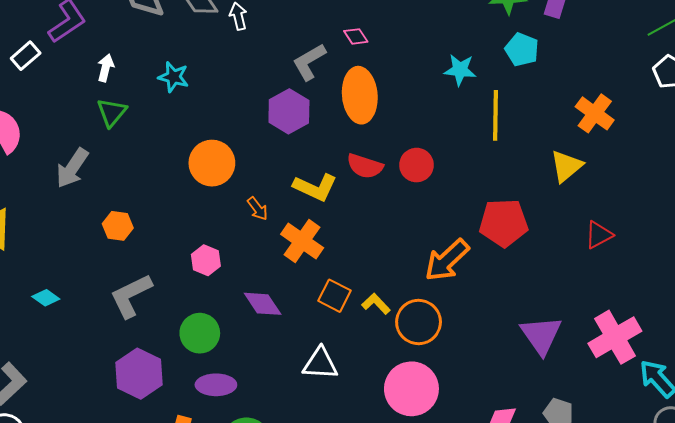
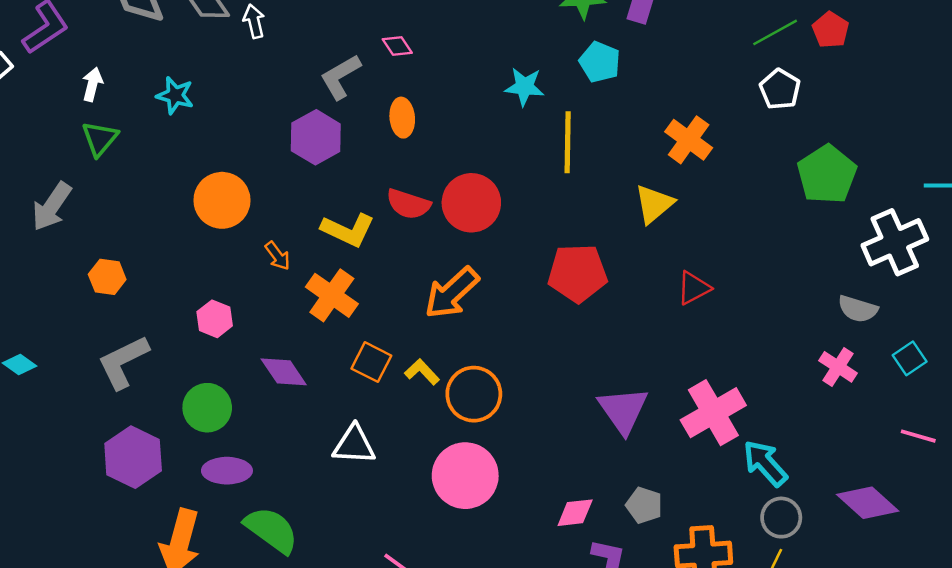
orange ellipse: (360, 95) -> (402, 118), size x0.6
red circle: (416, 165) -> (471, 203), size x1.4
orange arrow: (447, 260) -> (452, 293), moved

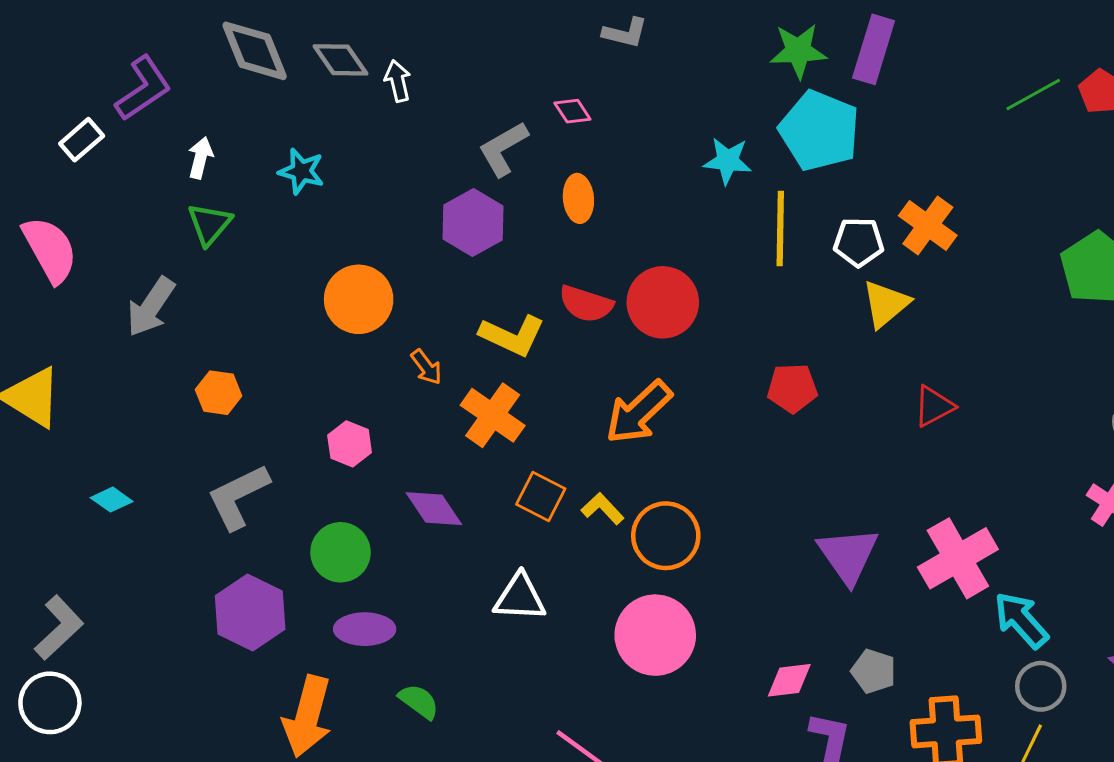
cyan pentagon: (600, 62) -> (819, 131), size x1.6
white pentagon: (780, 89) -> (859, 242), moved, turned -30
red pentagon: (578, 273) -> (792, 388), size x0.7
green semicircle: (271, 530) -> (419, 701), size x0.6

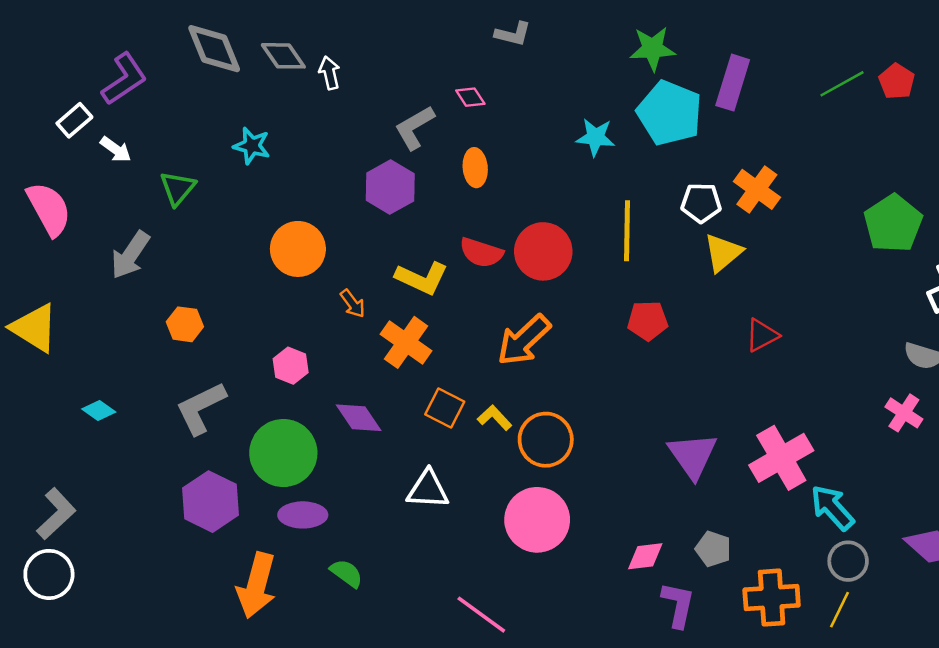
purple rectangle: (874, 49) -> (733, 83), moved
white arrow: (200, 158) -> (116, 149), moved, turned 112
yellow line: (780, 229) -> (627, 231), moved
green circle: (341, 552) -> (283, 453), size x1.4

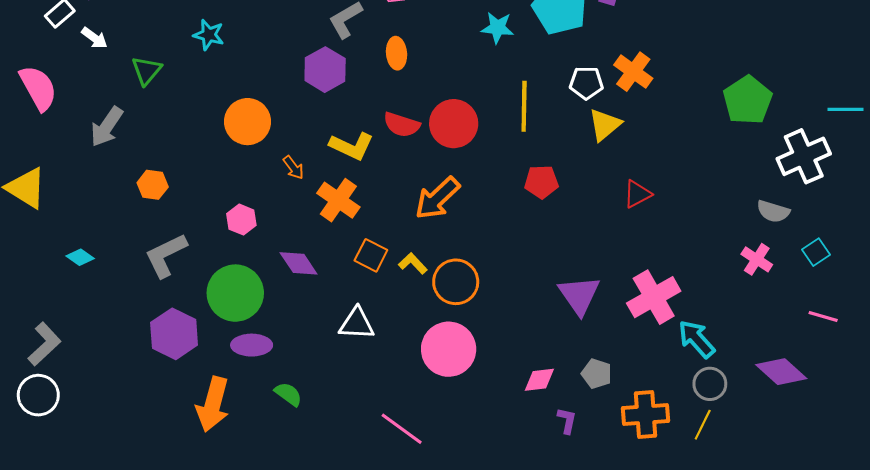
purple L-shape: (678, 605) -> (567, 421), size x0.7

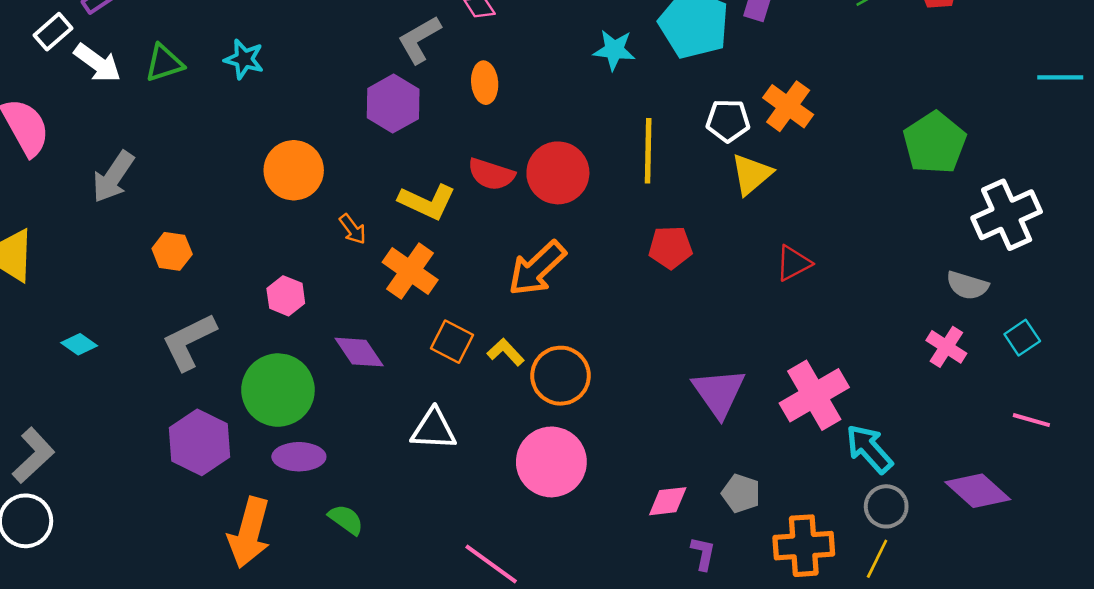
white arrow: (94, 38) -> (97, 63), size x1.4
green triangle: (146, 71) -> (164, 63), moved, turned 32
cyan line: (846, 109) -> (1060, 77), moved

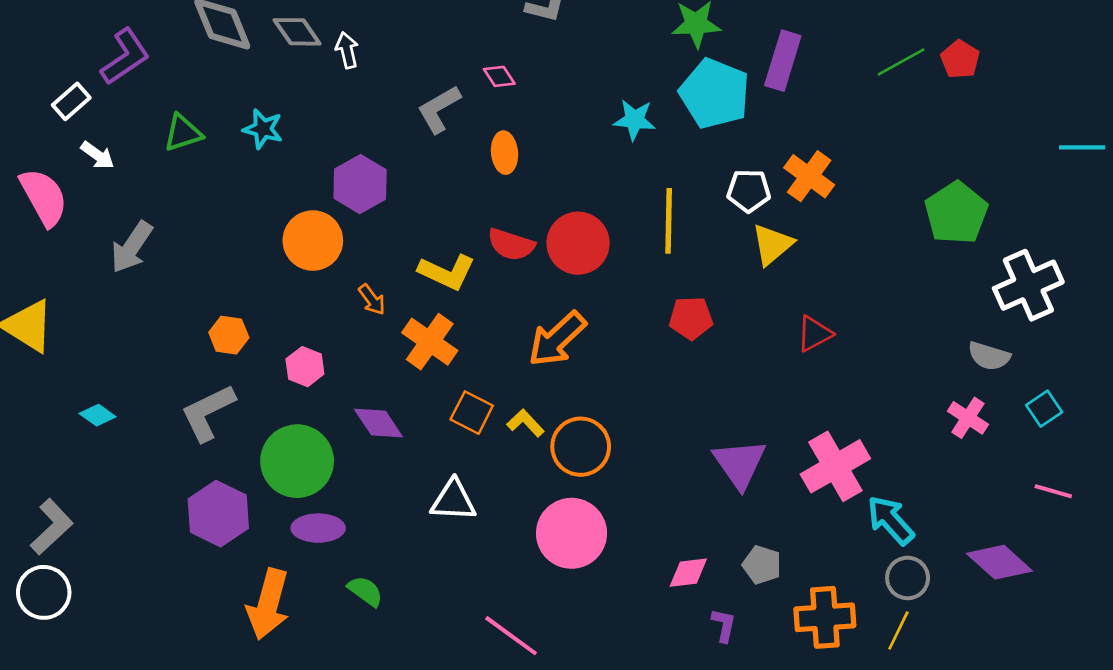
white arrow: (97, 63) -> (98, 155), moved, size x0.7
purple hexagon: (393, 104) -> (360, 184), moved
orange hexagon: (172, 251) -> (229, 335), moved

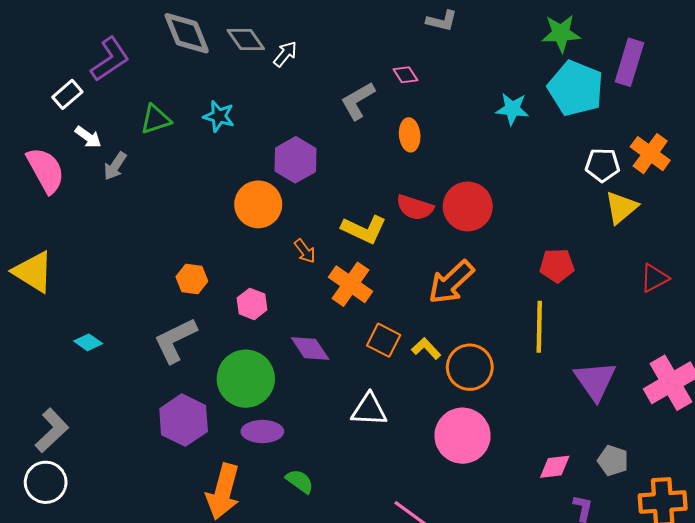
white arrow: (347, 50) -> (285, 54), turned 52
yellow line: (669, 221) -> (539, 327), moved
gray arrow: (132, 247) -> (115, 166), moved, size x0.7

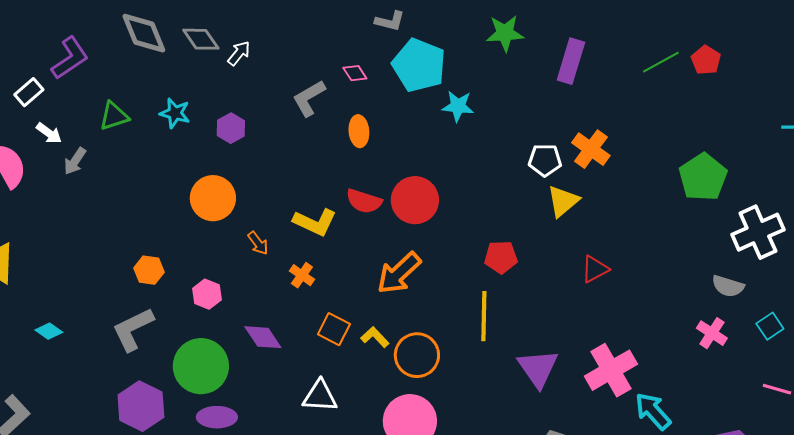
cyan pentagon: (576, 88) -> (419, 65), moved
purple hexagon: (296, 160) -> (231, 128), moved, size x0.7
orange cross: (351, 284) -> (302, 275), size x0.6

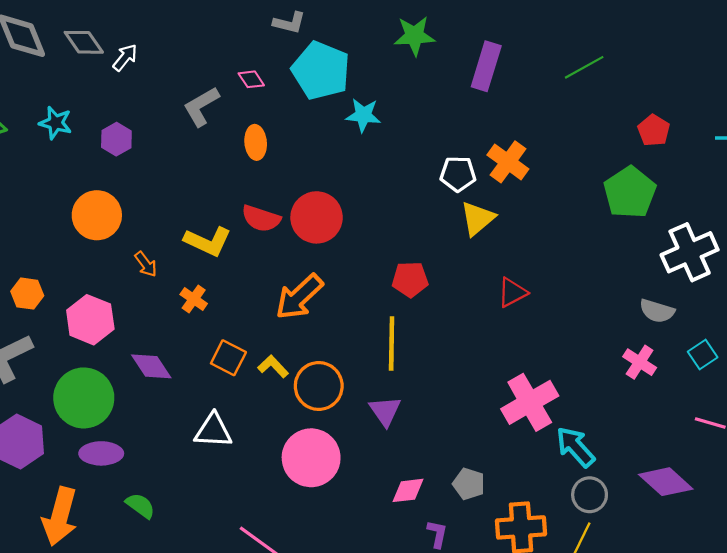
red pentagon: (706, 60) -> (654, 130), moved
pink hexagon: (207, 294) -> (90, 320), size x1.5
purple triangle: (538, 368) -> (385, 411), moved, size x0.7

